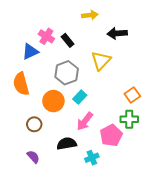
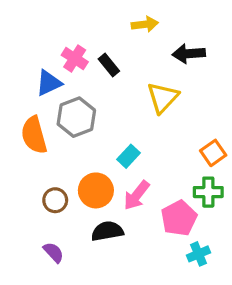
gray hexagon: (67, 73) -> (76, 117), moved
orange circle: (53, 101) -> (96, 190), moved
cyan cross: (92, 158) -> (198, 254), moved

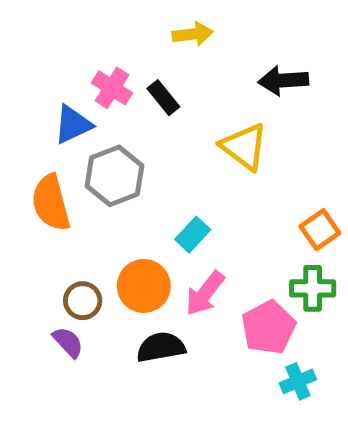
yellow arrow: (145, 24) -> (193, 34), moved
yellow triangle: (163, 98) -> (244, 147), turned -36
purple semicircle: (54, 252) -> (68, 342), moved

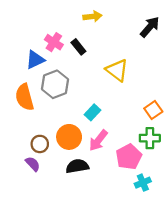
black arrow: (283, 80) -> (150, 27), moved, turned 135

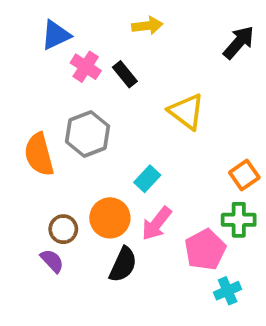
blue triangle: (35, 60) -> (56, 35), moved
black semicircle: (77, 166) -> (123, 265), turned 125

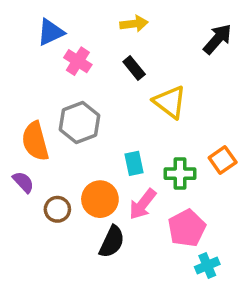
black rectangle: (125, 74) -> (134, 68), moved
cyan rectangle: (147, 179) -> (134, 163), turned -55
green cross: (239, 220) -> (180, 174), moved
purple semicircle: (52, 261) -> (23, 182), moved

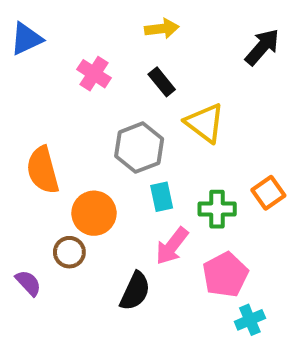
blue triangle: (51, 32) -> (26, 39), moved
gray hexagon: (80, 122) -> (139, 148), moved
purple semicircle: (23, 182) -> (28, 283), moved
orange circle: (100, 199) -> (94, 213), moved

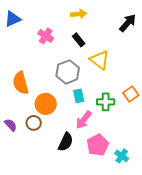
pink pentagon: (225, 275) -> (98, 145), moved
purple semicircle: (28, 283) -> (11, 125), moved
cyan cross: (250, 320) -> (122, 156), turned -32

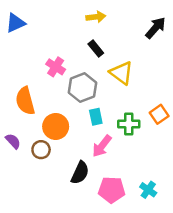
pink cross: (46, 36) -> (56, 67), moved
purple semicircle: (11, 125) -> (13, 141), moved
pink pentagon: (98, 145) -> (112, 190), moved, turned 30

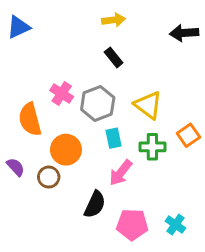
black arrow: (155, 28) -> (184, 33), turned -135
pink cross: (56, 67) -> (62, 93), moved
yellow triangle: (121, 73) -> (148, 105), moved

